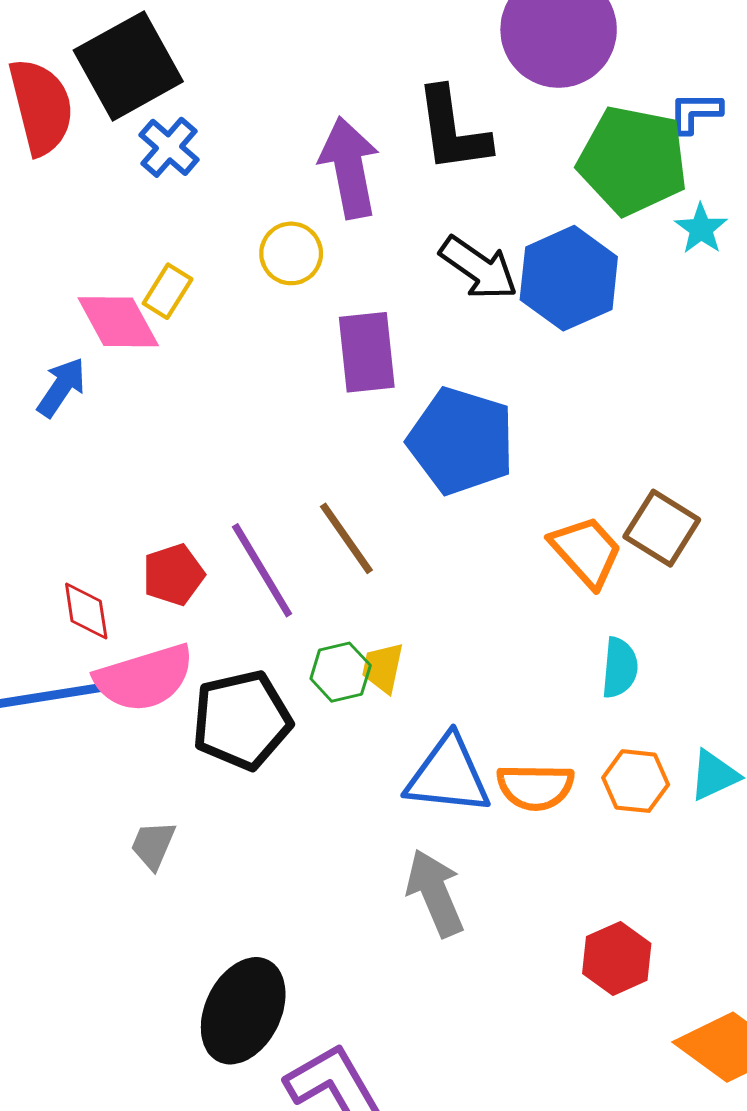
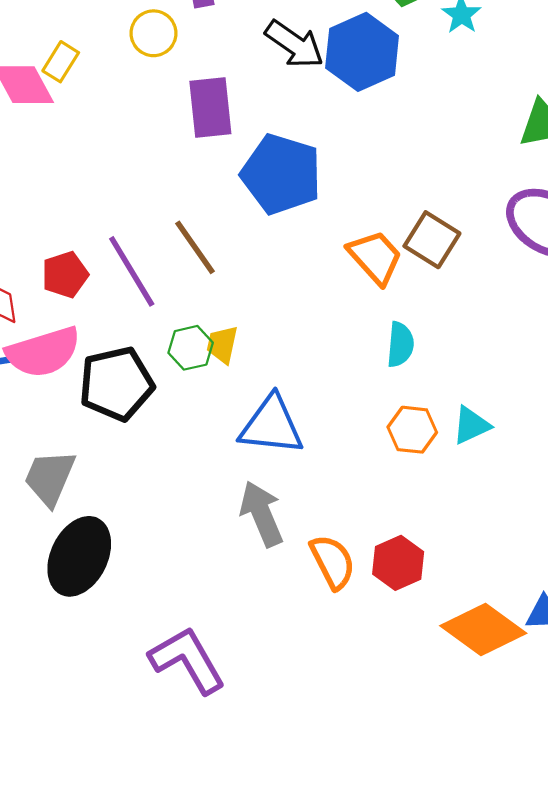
orange semicircle: (535, 787) -> (333, 562), moved, turned -118
gray trapezoid: (153, 845) -> (50, 478), size x1.5
black ellipse: (243, 1011) -> (79, 556), moved

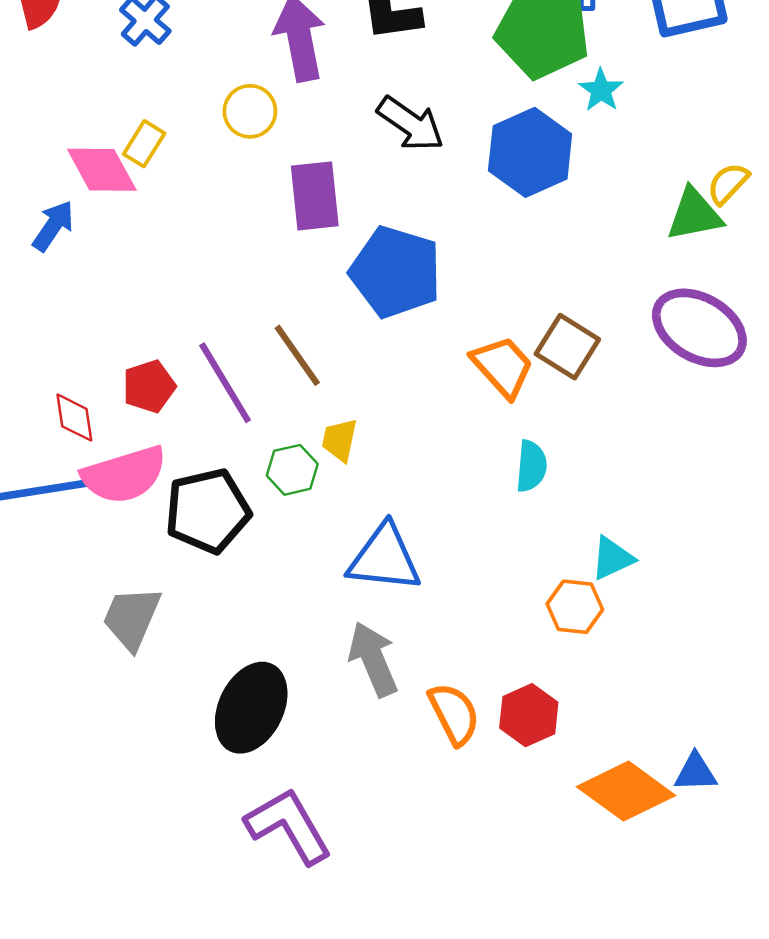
blue hexagon: (362, 52) -> (530, 152), moved
yellow trapezoid: (222, 345) -> (340, 440), moved
orange hexagon: (412, 430) -> (575, 607), moved
black ellipse: (79, 556) -> (251, 708), moved

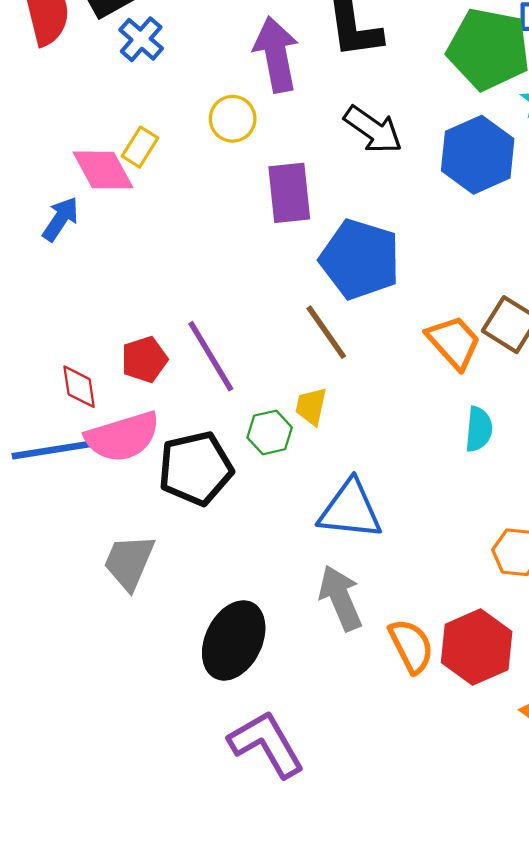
brown line: (297, 355) -> (326, 332), moved
red hexagon: (529, 715) -> (477, 647), size x1.4

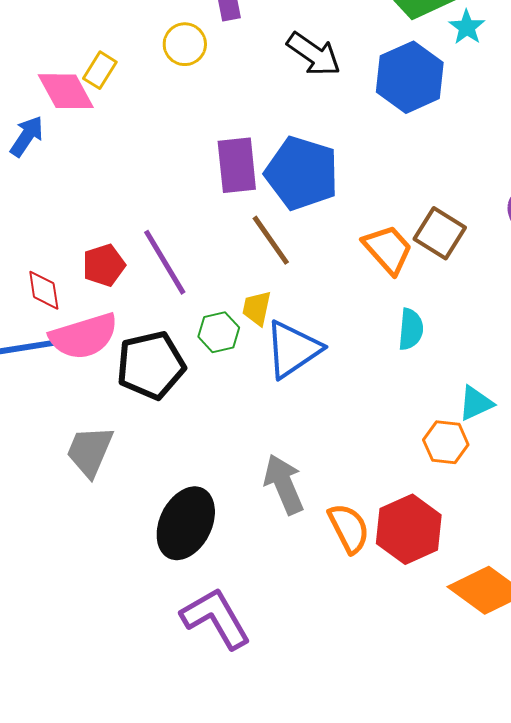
purple rectangle: (289, 193) -> (237, 165), moved
blue triangle: (350, 510) -> (293, 349), moved, turned -40

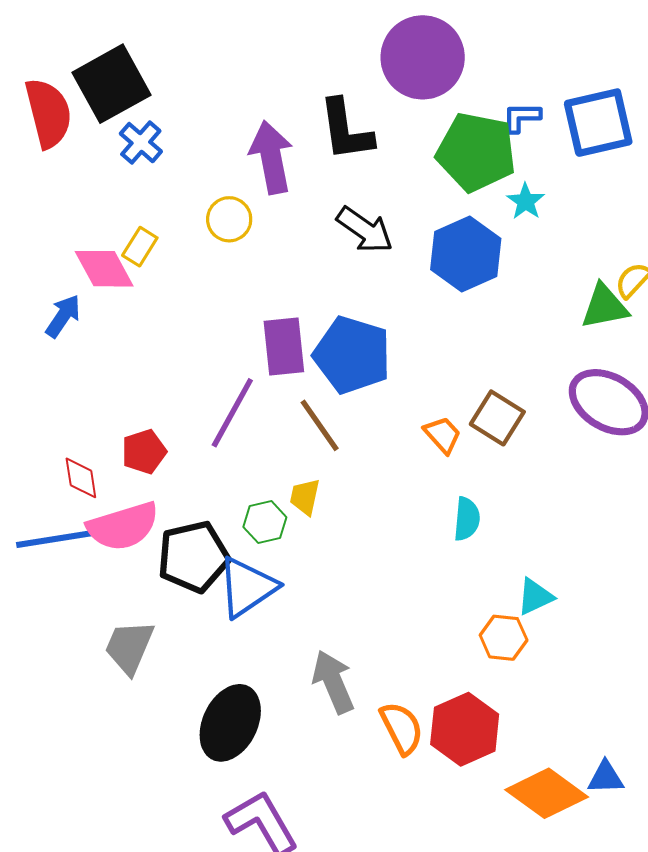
orange trapezoid: (388, 249) -> (443, 435), size x0.7
purple line: (165, 262) -> (232, 413), moved, turned 60
blue triangle: (293, 349) -> (247, 587), moved

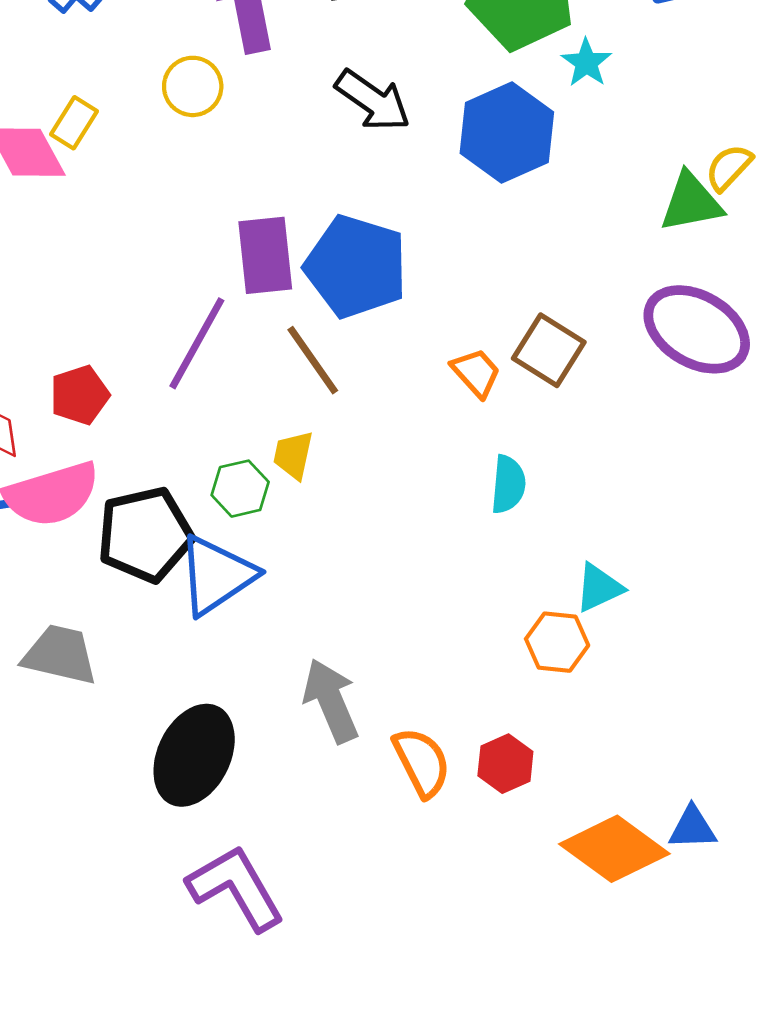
gray trapezoid: (129, 647) -> (60, 655), turned 80
red hexagon: (465, 729) -> (505, 764), size x0.6

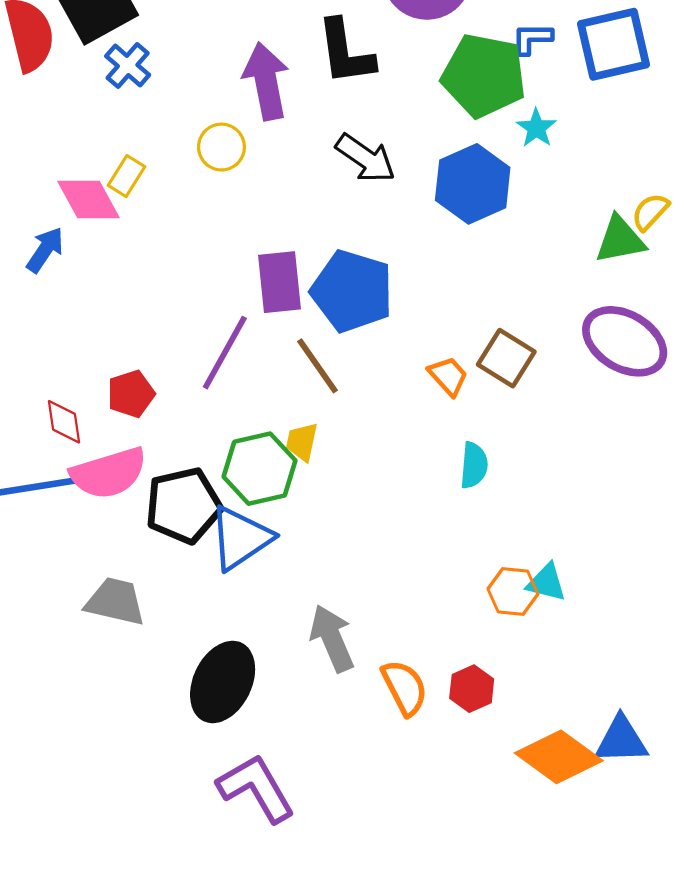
green hexagon: (240, 489) -> (259, 469), size x1.6
cyan triangle: (599, 588) -> (546, 583), moved, turned 39
blue triangle: (693, 828) -> (621, 740), size x1.4

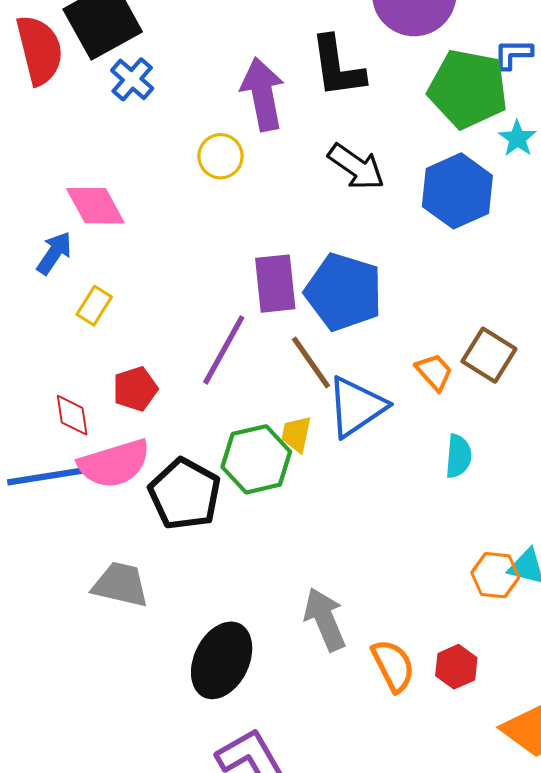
yellow rectangle: (127, 176) -> (94, 306), moved
black pentagon: (183, 506) -> (185, 494), turned -30
blue triangle: (240, 538) -> (356, 407), moved

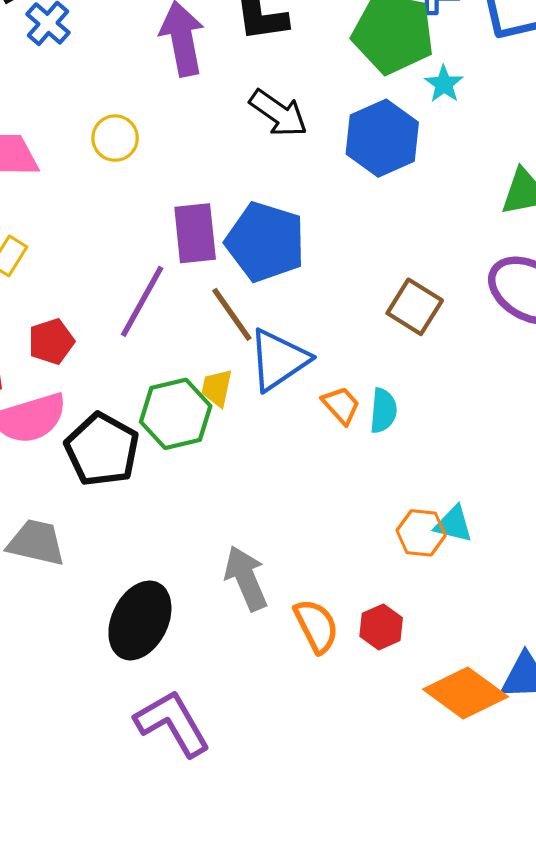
yellow circle: (221, 156) -> (115, 138), moved
orange trapezoid: (434, 372) -> (341, 405), moved

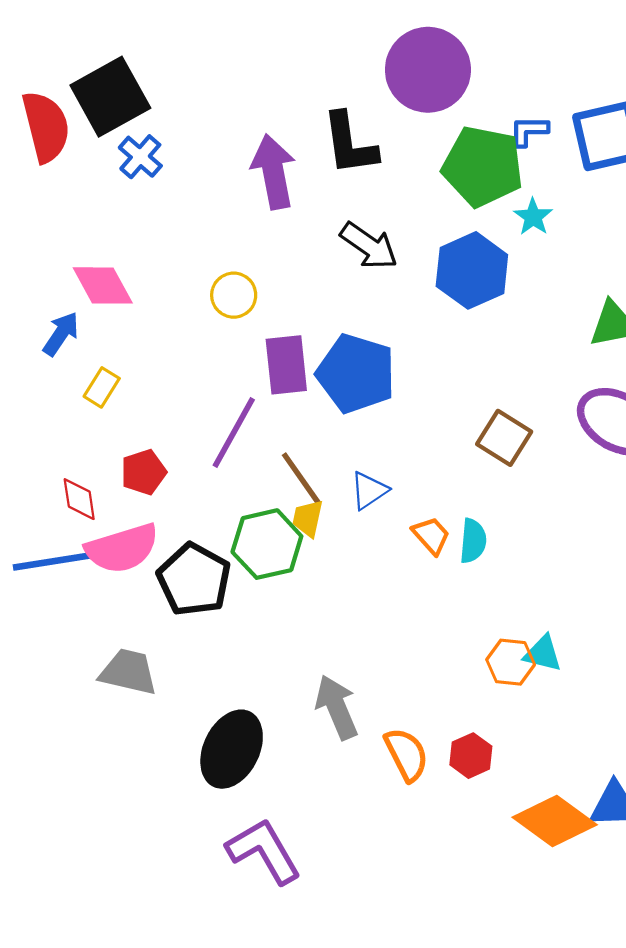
yellow circle: (115, 138) -> (234, 295), moved
brown line: (232, 314) -> (301, 479), moved
blue triangle: (278, 360) -> (369, 490), size x0.6

